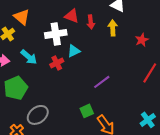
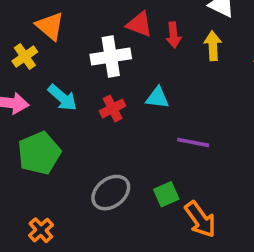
cyan triangle: (74, 51) -> (157, 98), moved, turned 32
purple line: (102, 82) -> (193, 142), turned 48
gray ellipse: (38, 115) -> (111, 193), moved

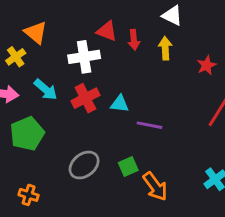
cyan triangle: (157, 98) -> (120, 104), moved
red cross: (113, 108) -> (85, 98), size x1.4
orange cross: (41, 230) -> (29, 195), turned -30

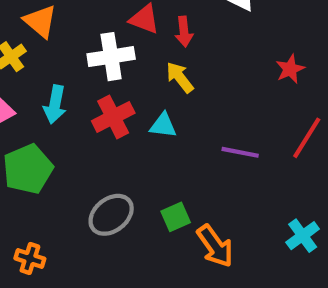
yellow arrow: (165, 48) -> (180, 77), moved, turned -35
cyan arrow: (46, 90) -> (55, 104), turned 60
purple line: (150, 125) -> (240, 152), moved

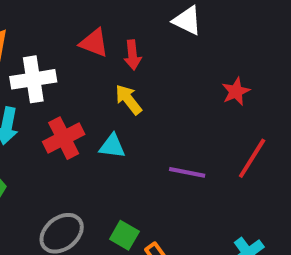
white cross: (111, 57) -> (33, 79), moved
green square: (176, 217) -> (124, 235), turned -36

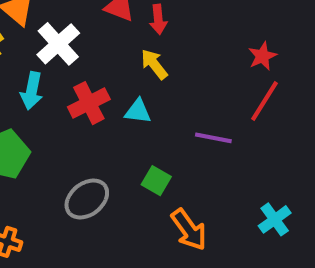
white cross: (33, 79) -> (58, 44), turned -33
red line: (252, 158) -> (264, 101), moved
green square: (124, 235) -> (156, 181), moved

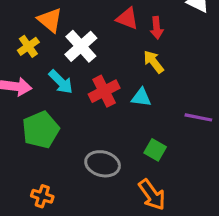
cyan arrow: (32, 91) -> (61, 82), turned -56
gray ellipse: (87, 199) -> (103, 164), turned 52
orange arrow: (189, 230) -> (152, 195), moved

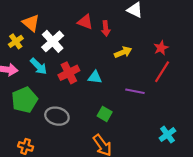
yellow arrow: (154, 62) -> (123, 52), moved, turned 105
gray ellipse: (103, 164) -> (57, 116), moved

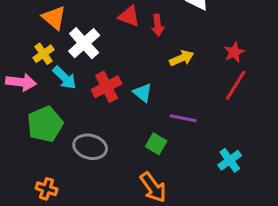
yellow cross: (16, 41) -> (44, 54), moved
cyan triangle: (95, 77) -> (143, 93), turned 32
purple line: (135, 91) -> (183, 118), moved
cyan cross: (167, 135) -> (230, 160), moved

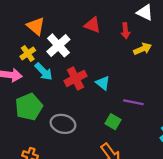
red arrow: (158, 25) -> (125, 31), moved
yellow arrow: (182, 58) -> (143, 49), moved

